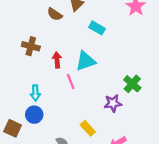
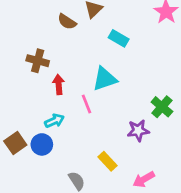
red arrow: (57, 60) -> (59, 84), moved
cyan arrow: (35, 93) -> (54, 121), moved, turned -112
brown square: (13, 128) -> (15, 143), moved, turned 30

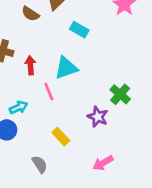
red arrow: (59, 84) -> (30, 65), moved
purple star: (138, 131) -> (98, 117), turned 30
yellow rectangle: (107, 161) -> (61, 137), moved

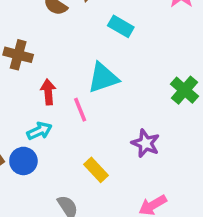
red arrow: (30, 65) -> (48, 92), moved
green cross: (120, 94) -> (185, 90), moved

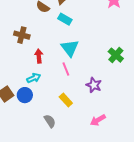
cyan rectangle: (121, 26) -> (65, 19), moved
cyan triangle: (103, 78) -> (70, 48), turned -48
pink line: (80, 110) -> (66, 69), moved

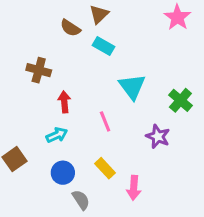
cyan triangle: (70, 48) -> (132, 87), moved
purple star: (94, 85) -> (158, 136), moved
blue circle: (25, 95) -> (63, 173), moved
pink arrow: (98, 120) -> (134, 188), moved, turned -56

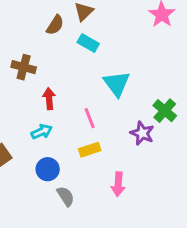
brown semicircle: (70, 28) -> (55, 25), turned -90
green cross: (180, 100) -> (165, 111), moved
yellow rectangle: (105, 168) -> (90, 150), moved, turned -65

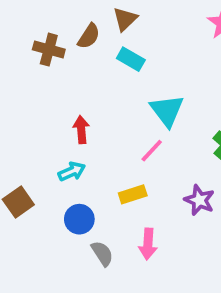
brown cross: (24, 67) -> (49, 50), moved
pink line: (90, 118) -> (152, 151), moved, turned 65
purple star: (142, 133) -> (199, 200), moved
pink arrow: (118, 184) -> (148, 244), moved

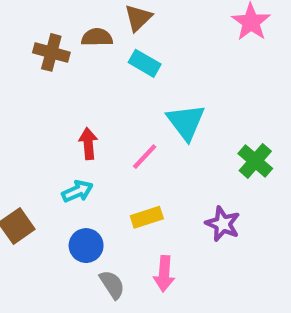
brown semicircle: (89, 36) -> (97, 37), turned -124
pink line: (152, 151) -> (145, 157), moved

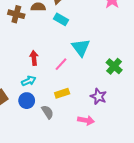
blue circle: (86, 246) -> (27, 101), moved
pink arrow: (164, 274) -> (86, 120), moved, turned -84
gray semicircle: (112, 285) -> (47, 112), moved

